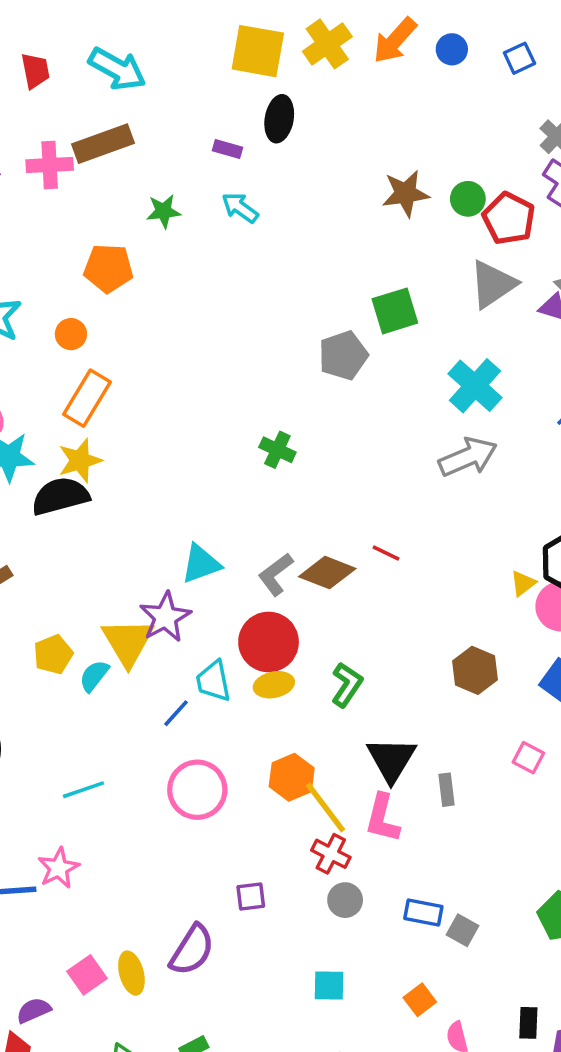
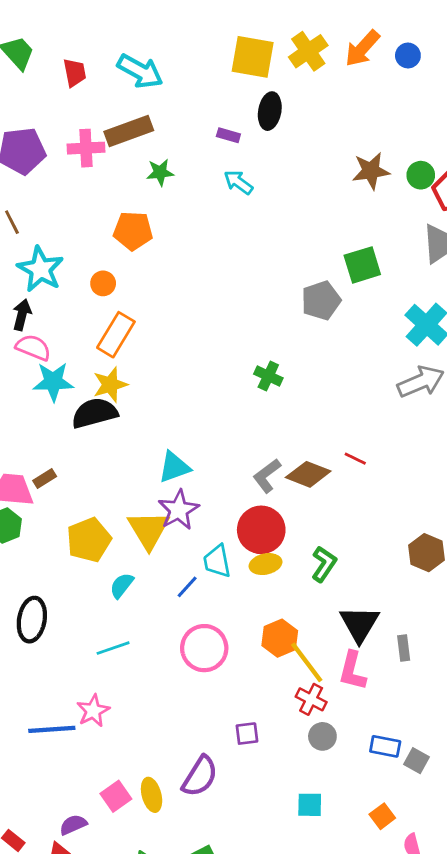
green star: (164, 211) -> (160, 172), moved
cyan triangle: (201, 564) -> (174, 467), moved
yellow pentagon: (53, 654) -> (89, 540), size x1.4
cyan semicircle: (94, 676) -> (122, 585), moved

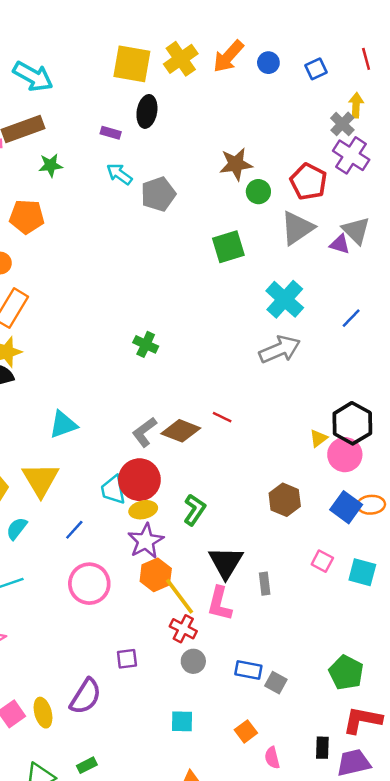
green circle: (421, 175) -> (258, 192), moved
gray pentagon: (321, 301) -> (158, 194), moved
purple star: (179, 510) -> (146, 541), moved
cyan trapezoid: (217, 561) -> (113, 490), moved

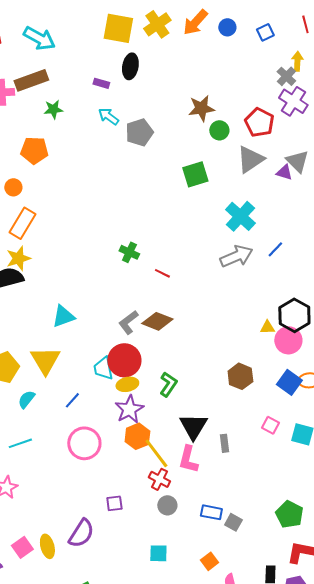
blue line: (351, 318) -> (275, 249), moved
red line: (222, 417) -> (162, 273), moved
yellow triangle: (319, 438) -> (267, 327), turned 35

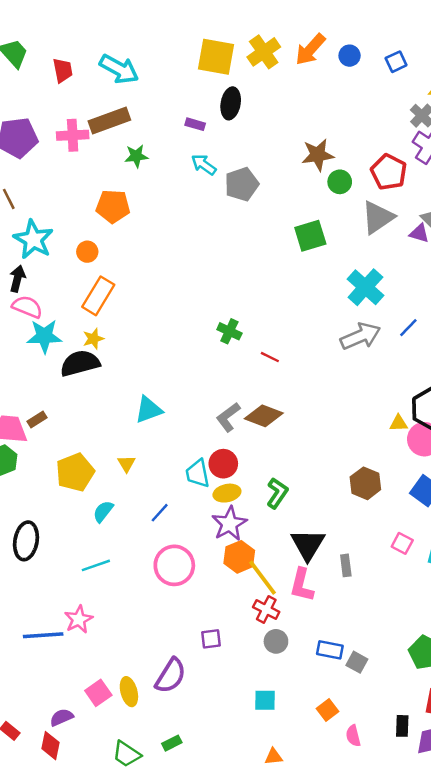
yellow star: (18, 258) -> (93, 339), size x0.7
yellow triangle: (45, 360) -> (126, 464), size x0.5
red circle: (124, 360) -> (223, 464), size x0.7

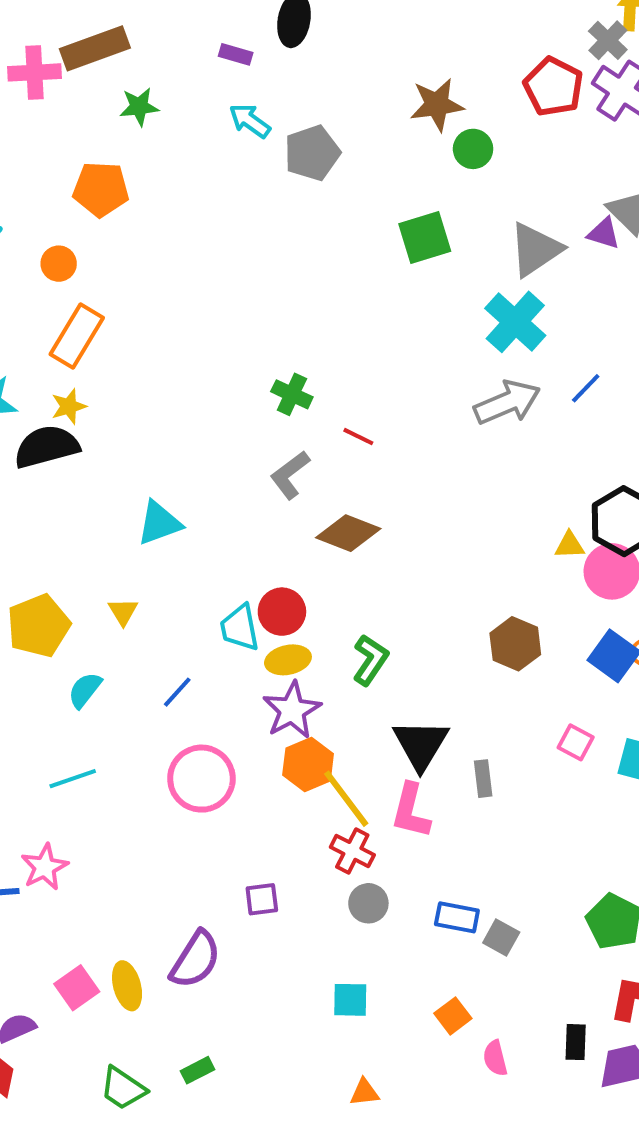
red pentagon: (389, 172) -> (553, 87), moved
gray triangle: (378, 217) -> (535, 250), moved
gray L-shape: (228, 417) -> (290, 475), moved

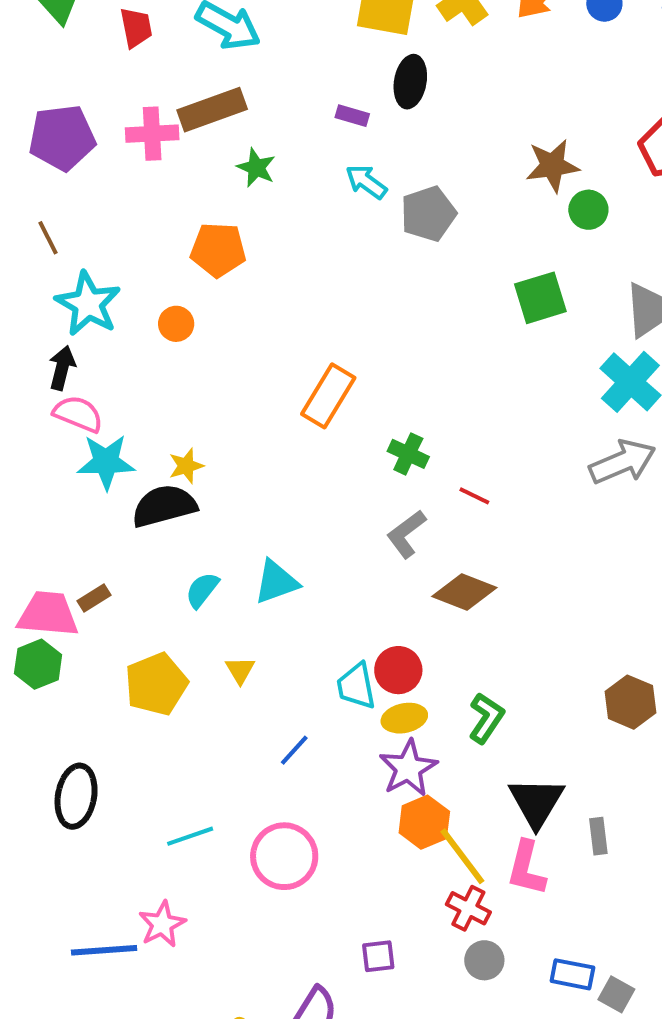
green star: (139, 107) -> (256, 168), turned 30
orange rectangle: (77, 336) -> (328, 396), moved
cyan semicircle: (85, 690) -> (202, 590), moved
pink circle: (201, 779) -> (284, 856), moved

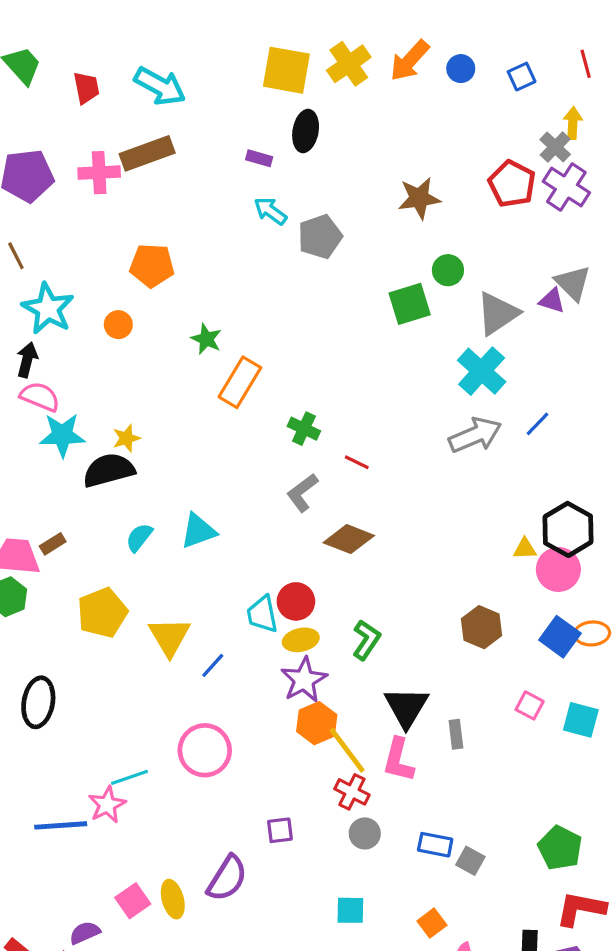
green star: (256, 168) -> (206, 339), moved
green circle: (588, 210) -> (448, 270), moved
yellow triangle: (240, 670) -> (170, 637), moved, size x1.8
cyan line: (190, 836) -> (130, 777), moved

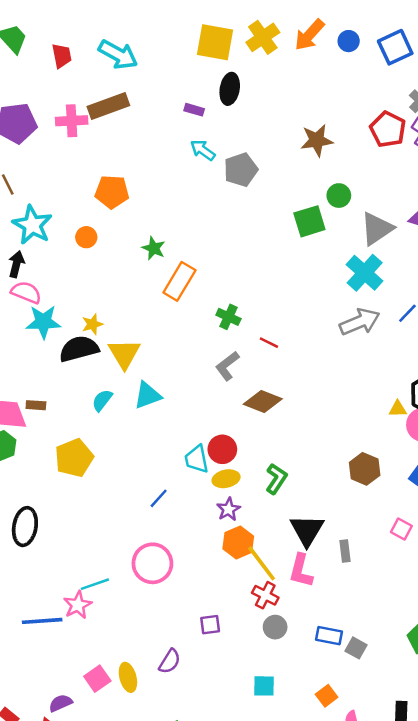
blue square: (522, 77) -> (395, 47), size x1.6
brown rectangle: (53, 544) -> (36, 405), turned 36
yellow triangle: (170, 637) -> (124, 354), moved
purple star: (304, 680) -> (228, 509), size x0.7
purple semicircle: (227, 878) -> (170, 661), size x0.7

